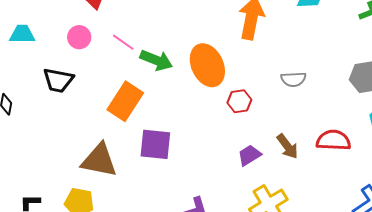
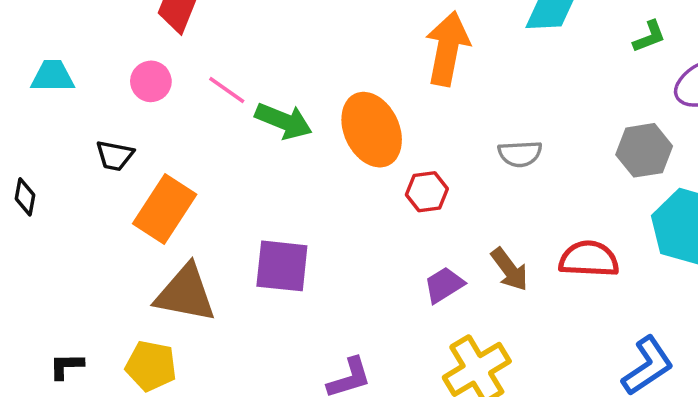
black trapezoid: (58, 80) -> (115, 156), size x0.7
orange rectangle: (125, 101) -> (165, 209), moved

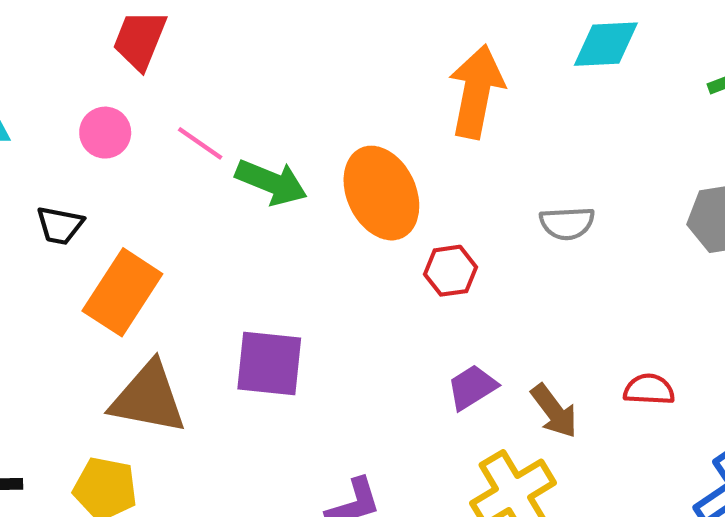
red semicircle: (589, 259) -> (649, 389), moved, size x0.7
brown arrow: (510, 269) -> (554, 411), moved

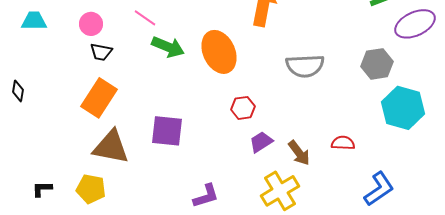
pink line: (200, 143) -> (145, 18), moved
gray semicircle: (567, 223) -> (305, 66), size x1.5
black trapezoid: (60, 225) -> (101, 52), moved
red hexagon: (450, 271) -> (243, 108), moved

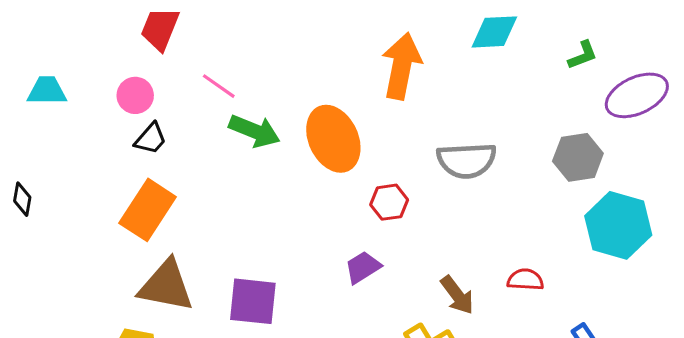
black trapezoid: (101, 52) -> (151, 139), turned -60
red hexagon: (243, 108) -> (389, 202), moved
purple square: (167, 131) -> (253, 301), moved
purple trapezoid: (261, 142) -> (363, 267), moved

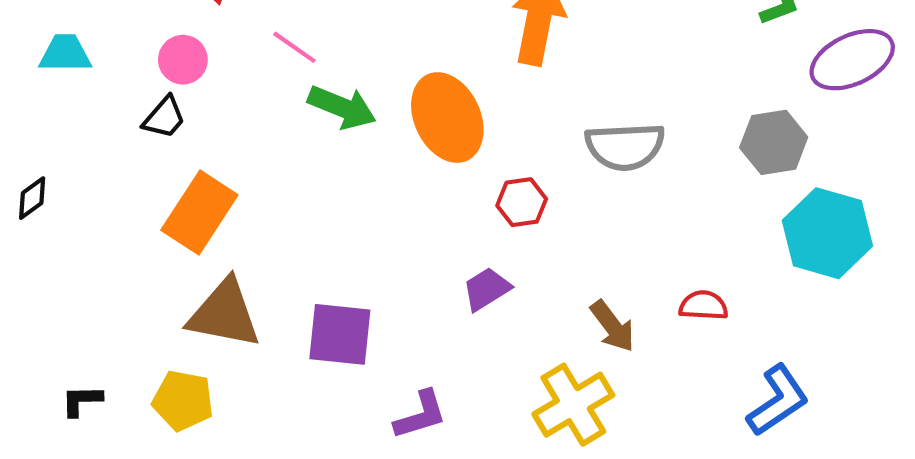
black trapezoid: (151, 139) -> (164, 118), moved
black diamond: (22, 199) -> (32, 198), turned 44

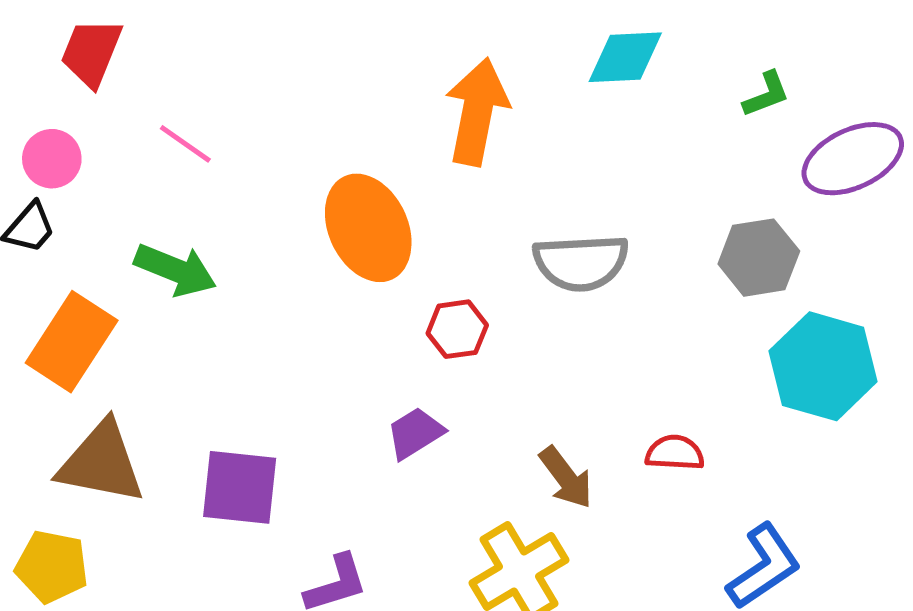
green arrow: (342, 107) -> (175, 270), moved

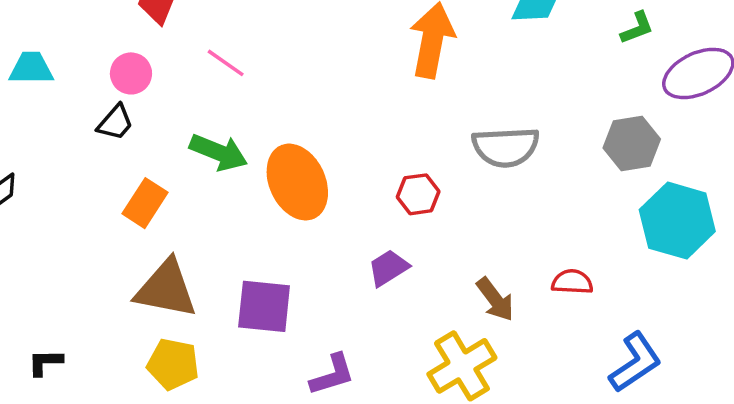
orange ellipse: (368, 228) -> (297, 182), moved
orange rectangle: (72, 342) -> (145, 203), size x0.7
yellow pentagon: (52, 567) -> (173, 364), moved

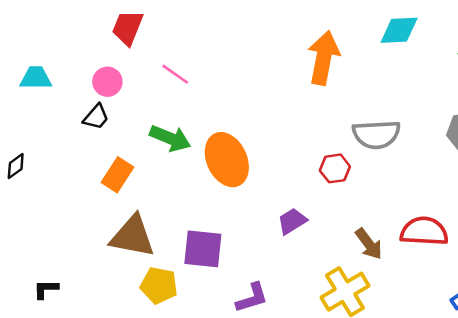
red hexagon: (418, 194) -> (335, 168), moved
red semicircle: (572, 282) -> (424, 231), size x1.6
yellow pentagon: (173, 364) -> (159, 285), moved

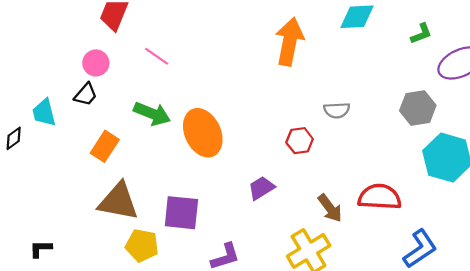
cyan trapezoid: (36, 78) -> (44, 112), moved, turned -104
gray semicircle: (376, 134) -> (337, 110), size x0.6

